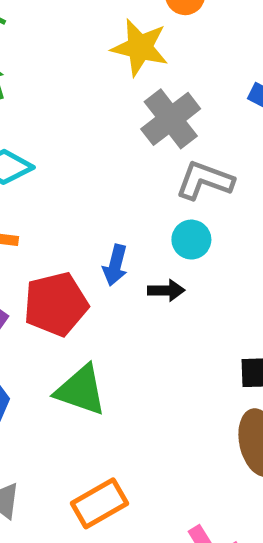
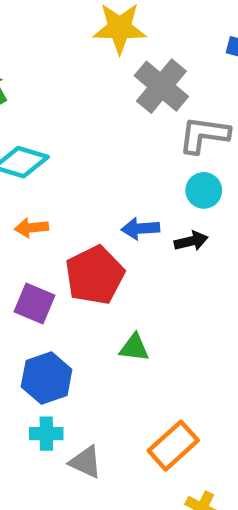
blue arrow: (115, 265) -> (140, 228), turned 84
green triangle: (81, 390) -> (134, 348), size x0.6

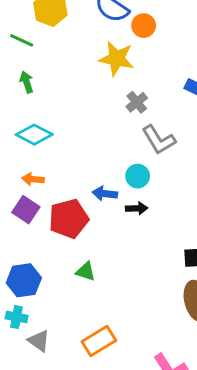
gray cross: (161, 86) -> (137, 102), size x0.6
gray L-shape: (204, 135) -> (159, 140), turned -140
cyan circle: (204, 190) -> (138, 176), moved
purple square: (34, 304) -> (26, 210), moved

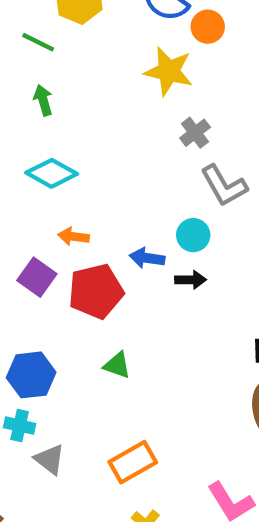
orange arrow: (33, 179) -> (74, 237), moved

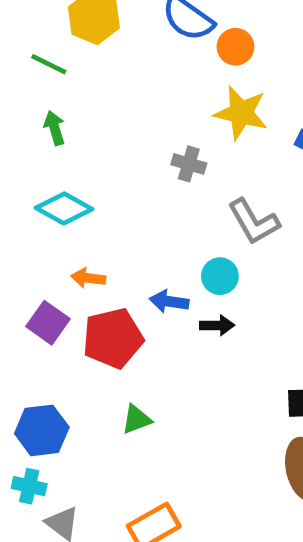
yellow star: (169, 71) -> (241, 113), moved
gray cross: (195, 133) -> (189, 164), moved, turned -36
green triangle: (117, 365) -> (136, 419), turned -40

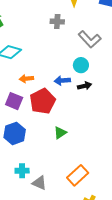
blue hexagon: (42, 430) -> (15, 133), moved

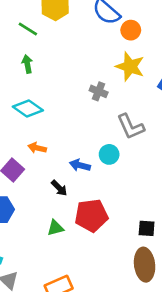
black arrow: (85, 86) -> (59, 188), moved, turned 40
red pentagon: (43, 101) -> (91, 215), moved

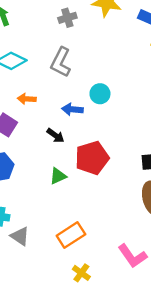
gray cross: (99, 91) -> (67, 18), moved, turned -30
gray L-shape: (131, 127) -> (61, 62), moved, turned 60

